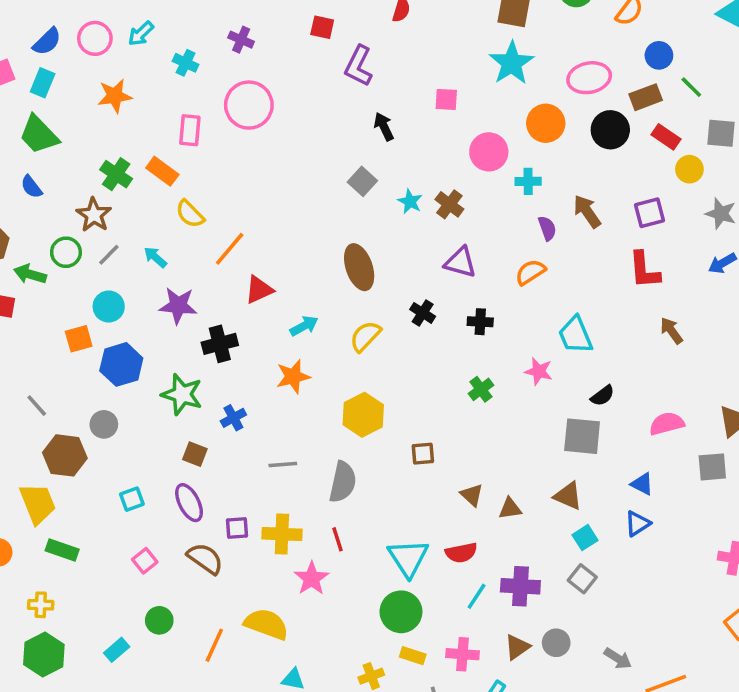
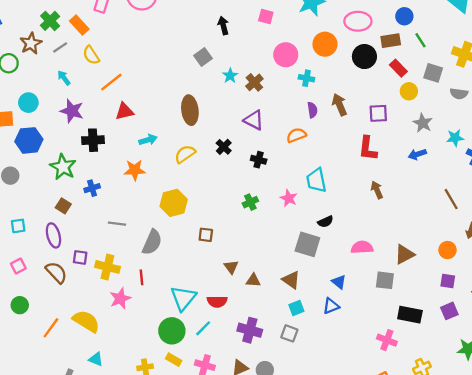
gray line: (109, 255) -> (60, 47), moved
gray square: (582, 579) -> (289, 333), turned -30
cyan line: (477, 596) -> (203, 328), moved

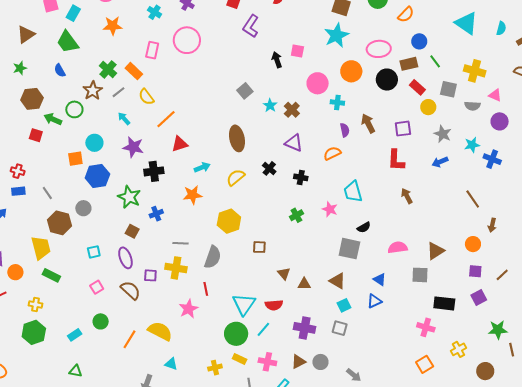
black arrow: (223, 25) -> (277, 60), moved
yellow cross: (107, 267) -> (176, 268), moved

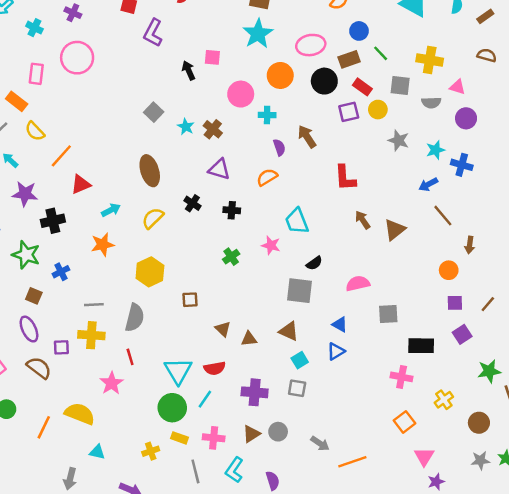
purple square: (403, 129) -> (349, 112), moved
blue arrow: (440, 162) -> (428, 184), moved
brown triangle: (435, 251) -> (395, 230), moved

